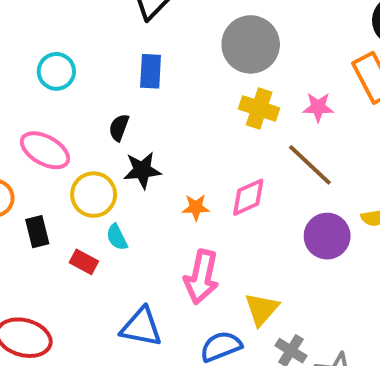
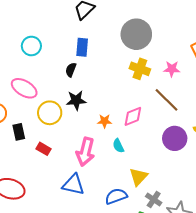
black semicircle: (119, 128) -> (71, 70), moved
cyan semicircle: (117, 237) -> (118, 146), moved
pink arrow: (201, 277) -> (85, 152), moved

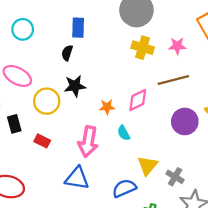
brown line: (166, 100) -> (173, 80), turned -56
gray cross: (154, 200) -> (175, 177), moved

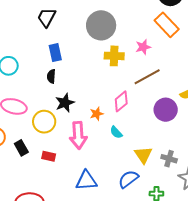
pink arrow: (88, 142) -> (78, 135), moved

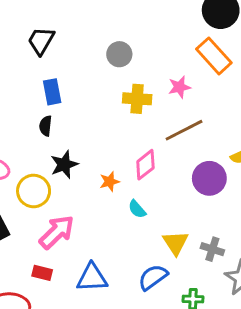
gray circle: (101, 25) -> (119, 54), size x0.6
pink arrow: (78, 135) -> (57, 232), moved, turned -132
red rectangle: (49, 156) -> (42, 273), moved

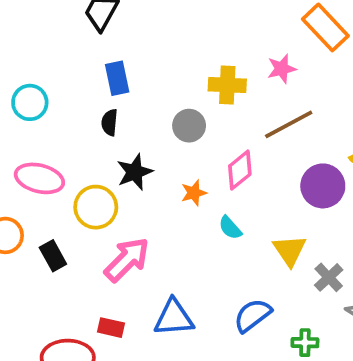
gray circle: (119, 54) -> (189, 126), moved
yellow triangle: (175, 243) -> (290, 250), moved
gray cross: (212, 249) -> (329, 277), turned 30
red rectangle: (42, 273) -> (111, 328), moved

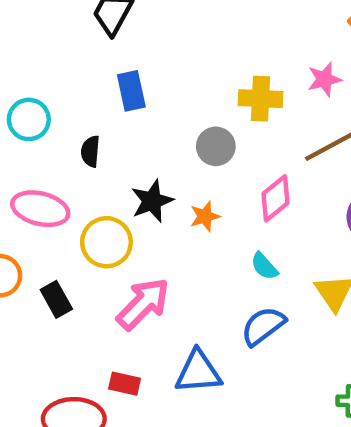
black semicircle: (110, 122) -> (90, 151), moved
orange star: (194, 193) -> (205, 216), moved
blue semicircle: (253, 315) -> (263, 326), moved

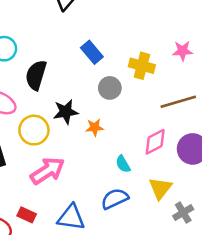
pink star: (324, 79) -> (183, 51), moved
blue rectangle: (131, 91) -> (92, 52), moved, turned -40
black semicircle: (90, 151) -> (36, 75), size x1.6
pink diamond: (276, 198) -> (155, 142), moved

